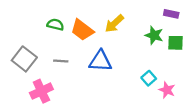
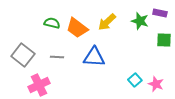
green star: (154, 35) -> (140, 21), moved
cyan square: (149, 78) -> (135, 80), moved

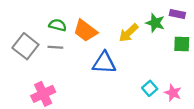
yellow arrow: (107, 22) -> (129, 33), moved
gray square: (23, 55) -> (25, 46), moved
gray line: (57, 57) -> (55, 47), moved

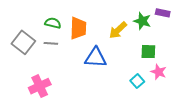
orange trapezoid: (85, 31) -> (78, 28), turned -125
green square: (182, 44) -> (148, 52), moved
pink star: (173, 93) -> (159, 72), moved

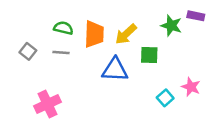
yellow arrow: (118, 30) -> (126, 34), moved
gray square: (23, 42) -> (28, 51), size x0.6
green square: (148, 52) -> (149, 55), moved

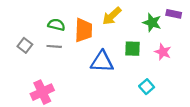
yellow arrow: (126, 34) -> (112, 16), moved
pink star: (191, 87) -> (163, 52), moved

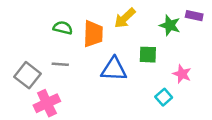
gray square: (25, 45) -> (27, 75), moved, size x1.5
gray line: (54, 46) -> (60, 64), moved
pink star: (163, 52) -> (182, 74), moved

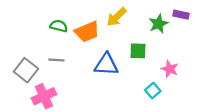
green star: (170, 25) -> (158, 24), turned 30
orange trapezoid: (93, 34) -> (87, 32), turned 65

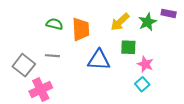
yellow arrow: (117, 17) -> (120, 22), moved
orange trapezoid: (87, 32) -> (81, 29), turned -70
pink star: (170, 69) -> (145, 64), moved

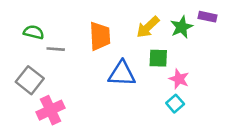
green semicircle: (54, 24) -> (34, 32), moved
gray line: (52, 56) -> (56, 49), moved

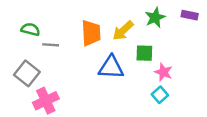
yellow arrow: (148, 27) -> (123, 31), moved
green star: (182, 27) -> (155, 18), moved

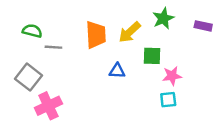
purple rectangle: (190, 15) -> (203, 26), moved
blue triangle: (111, 67) -> (117, 71), size x0.6
pink star: (163, 72) -> (172, 76), turned -30
cyan square: (160, 95) -> (168, 100), turned 35

